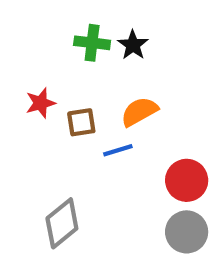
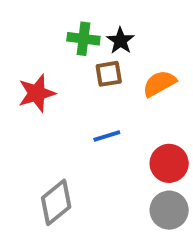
red star: (40, 103) -> (37, 93), size x1.4
orange semicircle: (139, 112) -> (159, 84), moved
brown square: (81, 122) -> (109, 74), moved

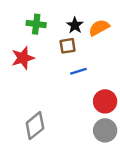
green cross: (83, 39) -> (36, 24), moved
orange semicircle: (159, 84) -> (99, 28), moved
blue line: (107, 136) -> (78, 71), moved

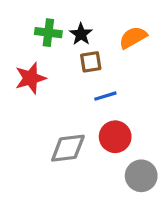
black star: (75, 25) -> (81, 34), moved
red circle: (105, 101) -> (115, 137), moved
gray diamond: (35, 126) -> (68, 148), moved, turned 32

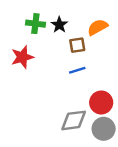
brown square: (91, 62) -> (77, 45), moved
red circle: (115, 137) -> (101, 103), moved
gray diamond: (68, 148) -> (74, 120), moved

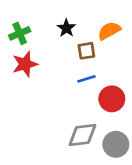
green cross: (35, 24) -> (20, 33), moved, turned -30
red circle: (101, 103) -> (112, 99), moved

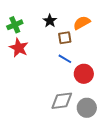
red star: (25, 64) -> (19, 48), turned -30
blue line: (86, 79) -> (65, 59), turned 48

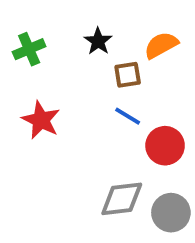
red star: (19, 48) -> (41, 120), moved

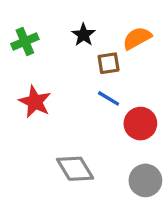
gray diamond: (122, 199) -> (75, 169), moved, turned 66

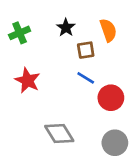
orange semicircle: (137, 38) -> (108, 30), turned 100

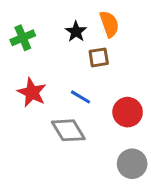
orange semicircle: (108, 30) -> (109, 24), moved
blue line: (86, 78) -> (80, 97), moved
gray diamond: (59, 133) -> (68, 130), moved

